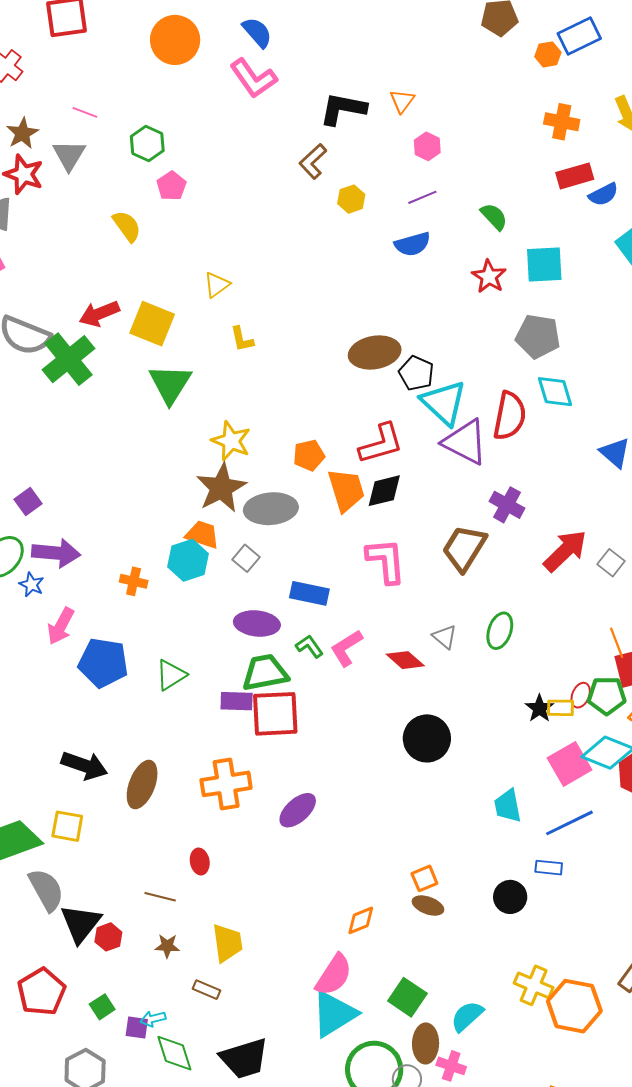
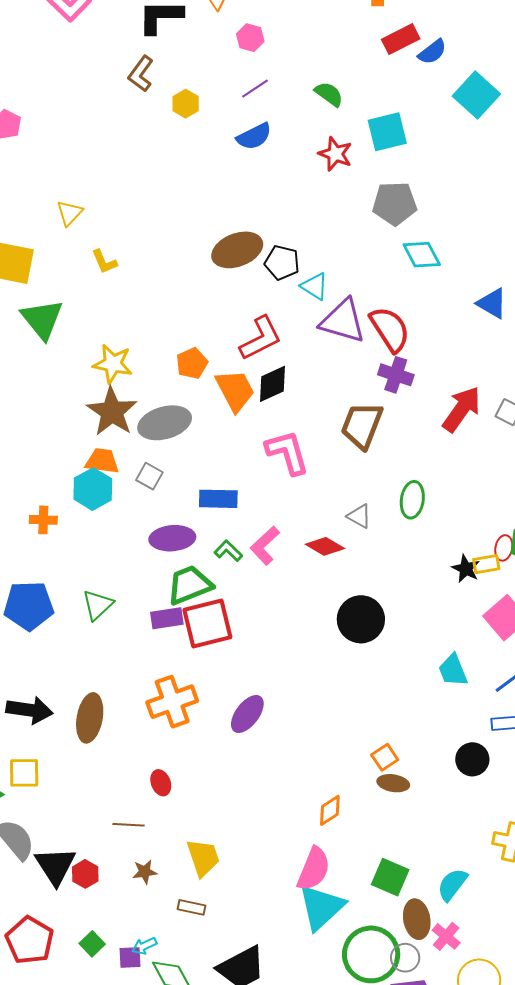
cyan triangle: (444, 403) -> (315, 286), size x0.6
red semicircle: (510, 416) -> (390, 329), moved, turned -33
pink cross: (451, 1066) -> (446, 936), turned 32

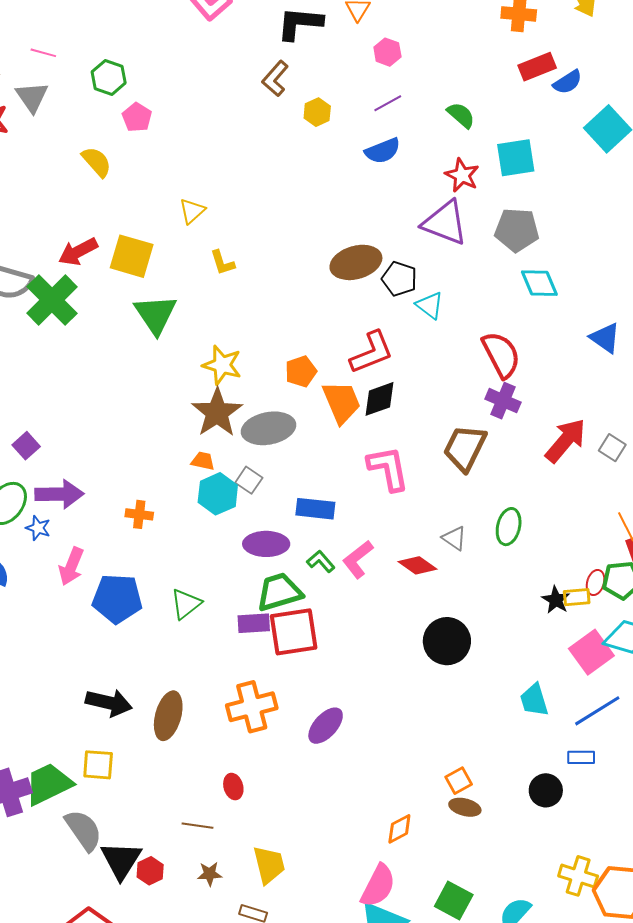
purple triangle: (343, 321) -> (445, 223), moved
orange trapezoid: (102, 461) -> (203, 461), size x0.7
cyan hexagon: (93, 489) -> (218, 494), moved

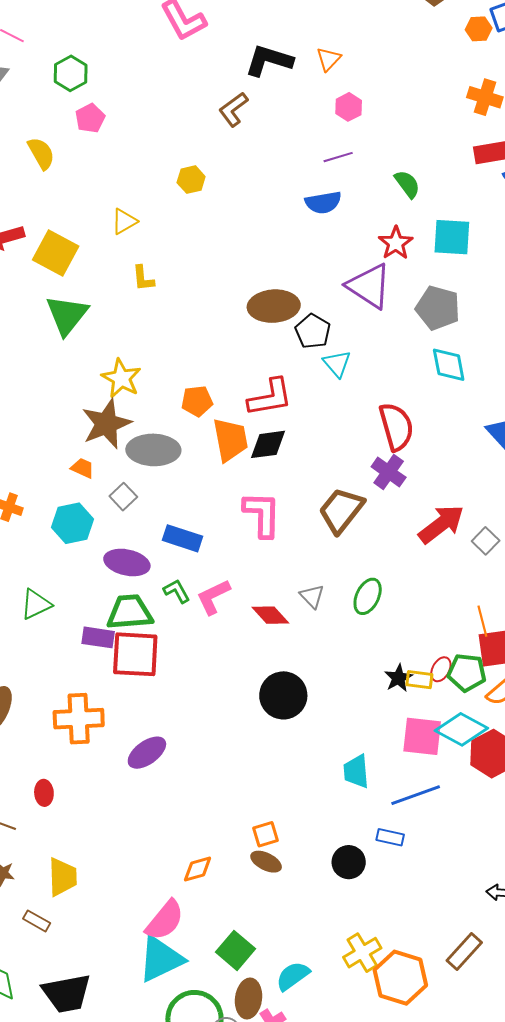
yellow hexagon: (317, 112) -> (191, 180), moved
cyan hexagon: (218, 494) -> (72, 523), moved
pink square: (591, 652) -> (422, 736), turned 30
yellow cross: (578, 876) -> (362, 953), turned 30

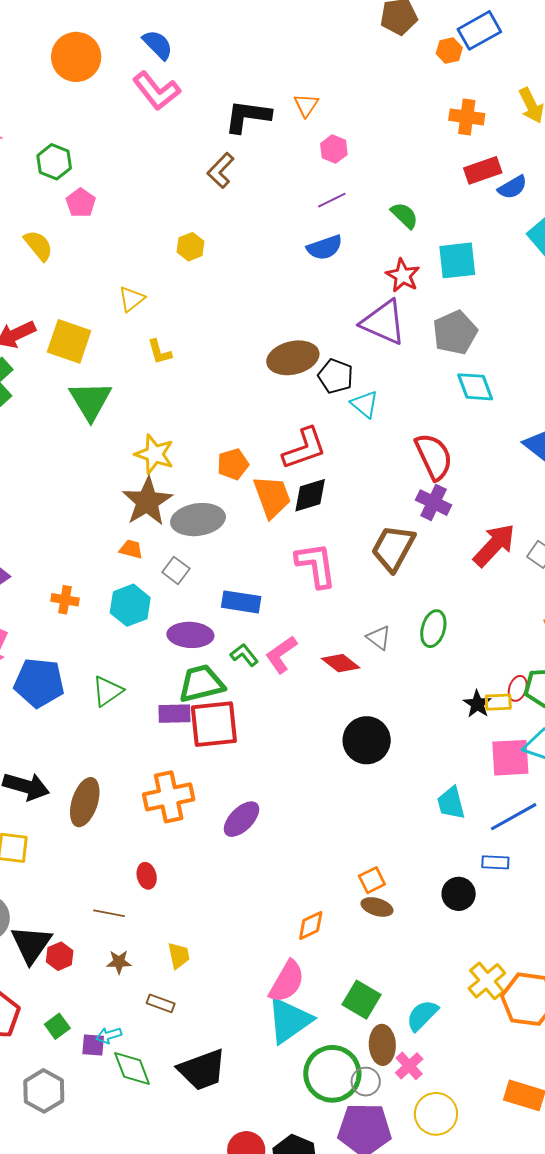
gray pentagon: (438, 308) -> (455, 333), turned -30
yellow trapezoid: (62, 877) -> (179, 956), size x0.7

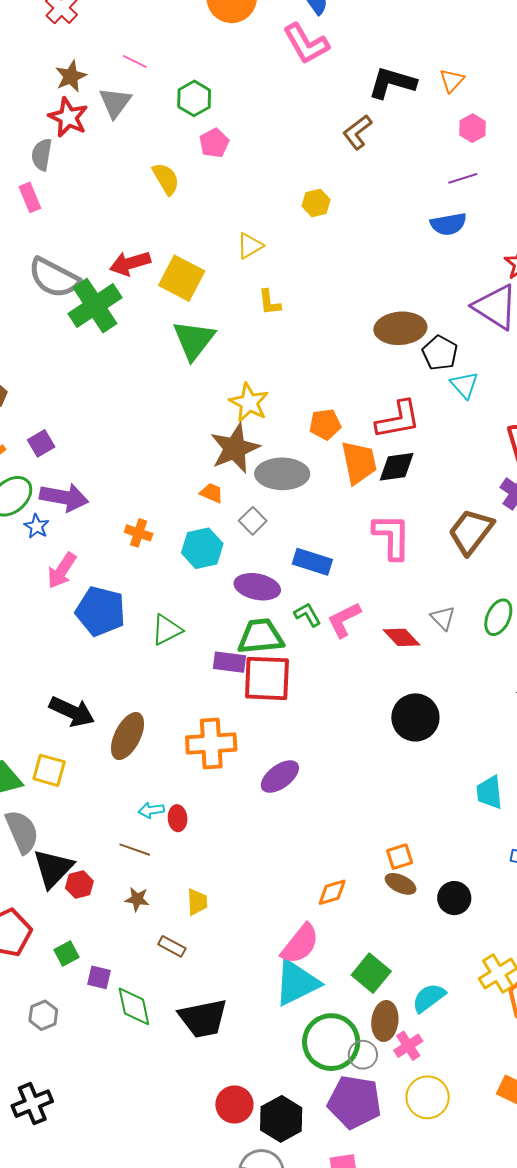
black circle: (459, 894) -> (454, 898), moved
cyan arrow: (109, 1035) -> (151, 810), moved
gray hexagon: (44, 1091) -> (43, 1015), size x0.7

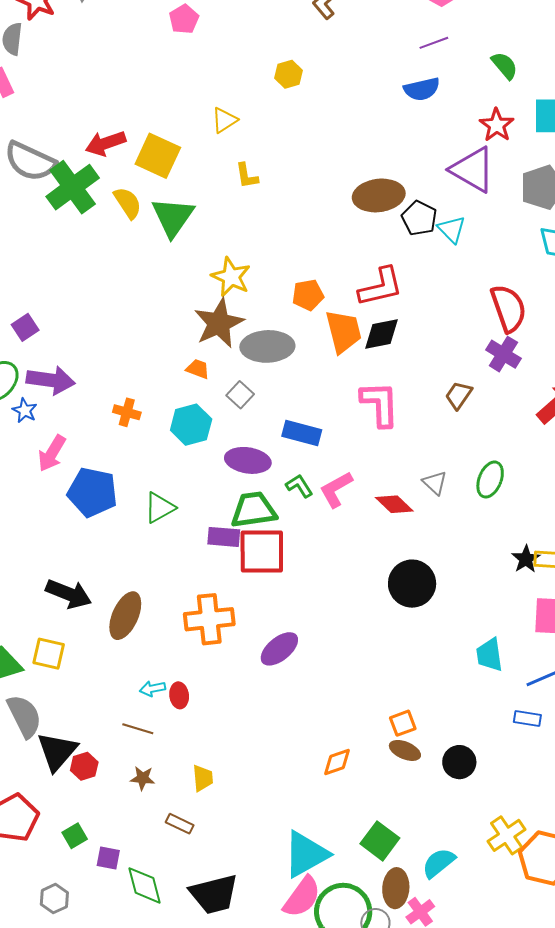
yellow semicircle: (166, 179) -> (128, 203), moved
cyan triangle: (464, 385) -> (452, 229), moved
brown trapezoid: (471, 532) -> (459, 395), size x0.6
pink semicircle: (300, 944) -> (302, 897), moved

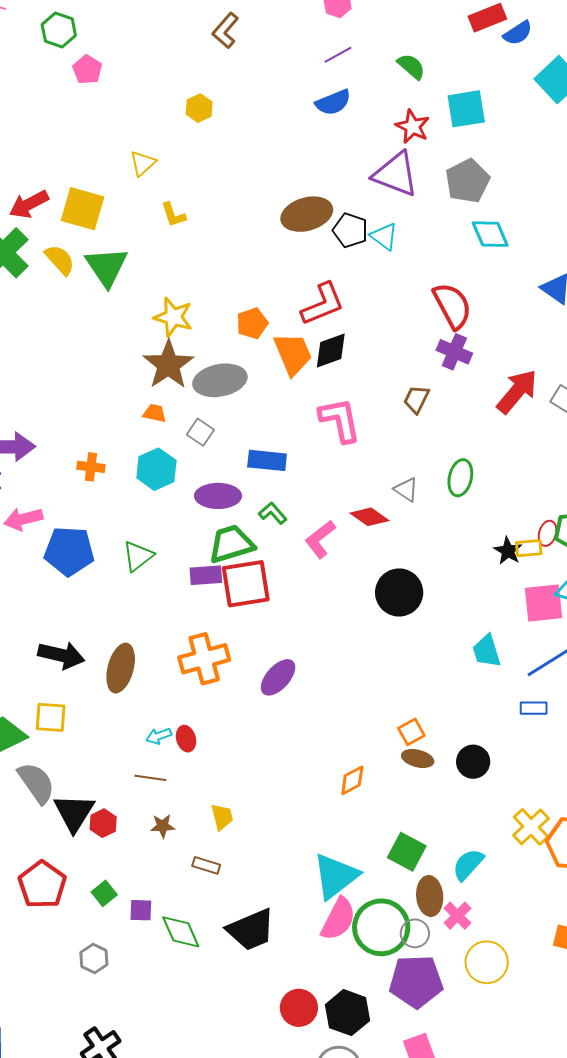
pink arrow: (52, 453) -> (23, 519), turned 54
pink L-shape: (336, 489) -> (320, 539), moved

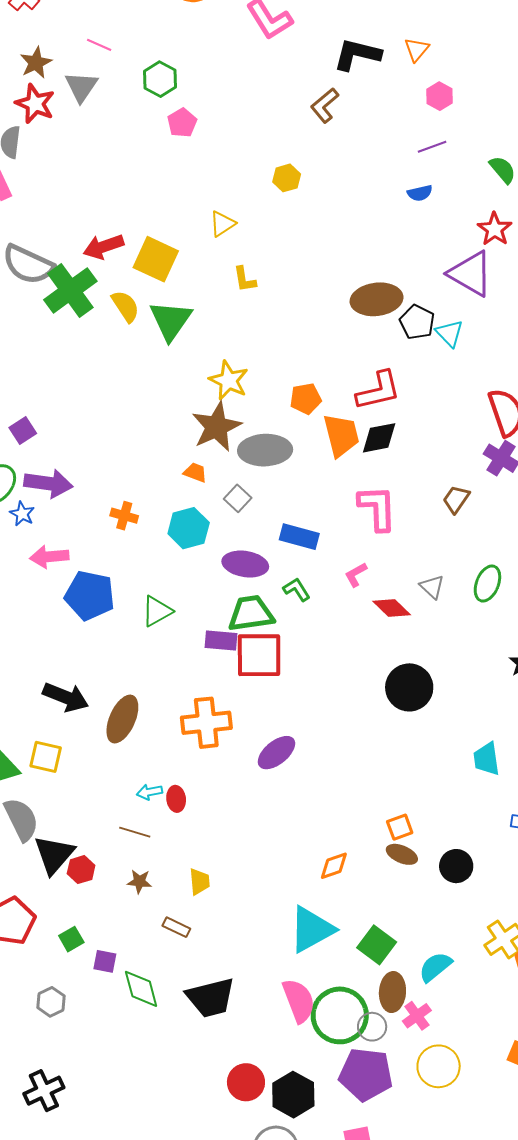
blue semicircle: (333, 102) -> (420, 193), size x0.7
pink L-shape: (320, 539) -> (356, 575), moved, size x0.7
cyan triangle: (336, 876) -> (312, 929), moved
pink semicircle: (338, 919) -> (299, 1001), turned -57

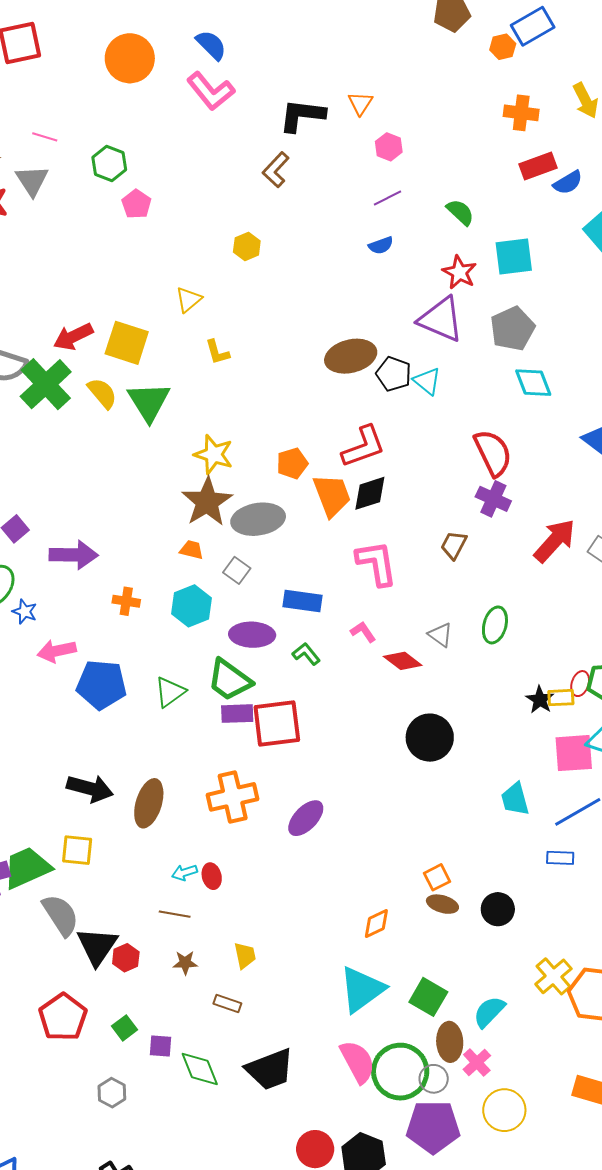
purple arrow: (48, 483) -> (74, 555), moved
pink L-shape: (356, 575) -> (363, 632), turned 92
green trapezoid: (251, 614) -> (229, 680), moved, turned -129

